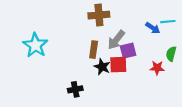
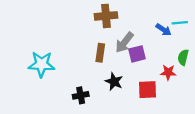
cyan star: (35, 45) -> (41, 64), moved, turned -30
red square: (118, 65) -> (147, 90), moved
black star: (102, 67) -> (114, 82), moved

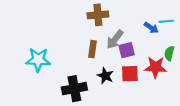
red star: (168, 72) -> (155, 67), size x1.5
red square: (147, 90) -> (130, 74), moved
black cross: (81, 95) -> (74, 89), size x1.6

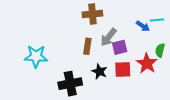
red star: (155, 67) -> (147, 63), turned 30

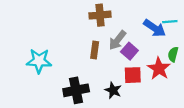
blue arrow: (143, 26) -> (155, 28), size x1.5
purple square: (120, 47) -> (129, 51), turned -35
black star: (99, 71) -> (113, 90), moved

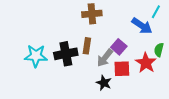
cyan line: (170, 22) -> (156, 12), moved, turned -56
gray arrow: (117, 40) -> (105, 58), moved
black cross: (76, 90) -> (66, 54), moved

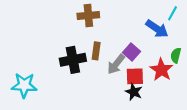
brown cross: (92, 14) -> (88, 15), moved
cyan star: (36, 56) -> (24, 85), moved
black star: (104, 83) -> (134, 92), moved

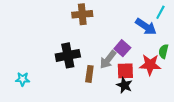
brown rectangle: (96, 51) -> (89, 74), moved
red star: (161, 70) -> (150, 65), turned -30
cyan star: (24, 85) -> (23, 79), size x0.6

